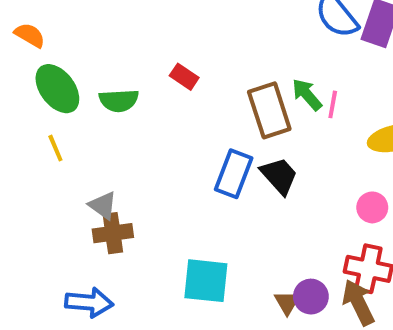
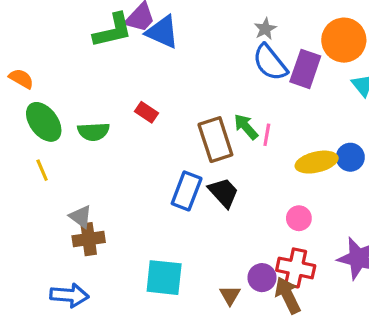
purple circle: (311, 297) -> (262, 278), moved

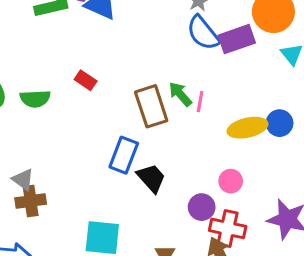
purple rectangle: (305, 69) -> (237, 39), turned 52
black trapezoid: (223, 193) -> (151, 178), moved
purple circle: (262, 278) -> (202, 207), moved

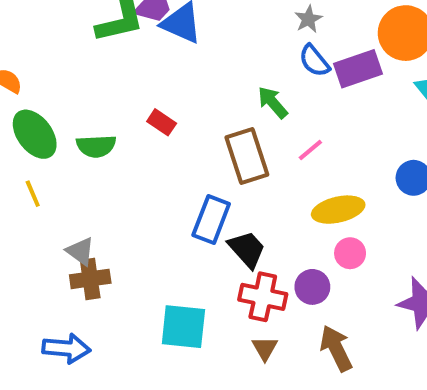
blue semicircle: (203, 33) -> (314, 61), size x0.7
green arrow: (180, 94) -> (273, 102), moved
pink line: (200, 102) -> (310, 150), turned 40
yellow ellipse: (247, 128) -> (338, 210), moved
red cross: (228, 228) -> (263, 297), moved

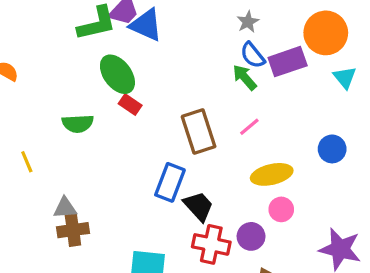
green arrow: (273, 102) -> (245, 77), moved
green ellipse: (35, 134) -> (117, 74), moved
gray triangle: (80, 251) -> (65, 208), turned -40

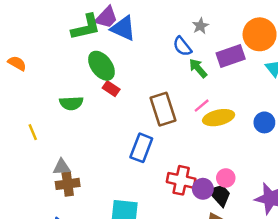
blue semicircle: (253, 55) -> (182, 46), moved
yellow ellipse: (272, 174) -> (219, 118), moved
black trapezoid: (199, 206) -> (220, 195), moved
pink circle: (281, 209) -> (226, 178), moved
red cross: (211, 244) -> (181, 180), moved

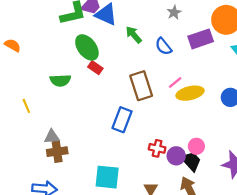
blue semicircle: (182, 46) -> (163, 46), moved
green arrow: (198, 68) -> (134, 35), moved
red cross: (181, 180) -> (157, 148), size x0.7

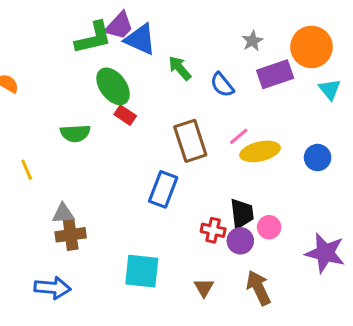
gray star: (174, 12) -> (252, 41), moved
black trapezoid: (191, 161) -> (242, 214), moved, turned 35

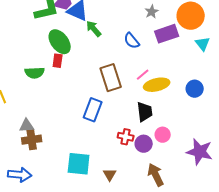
green arrow: (180, 68) -> (94, 29), moved
red rectangle: (125, 115) -> (58, 61), moved, turned 64
black trapezoid: (242, 214) -> (145, 112), moved
brown triangle: (204, 288) -> (110, 175), moved

